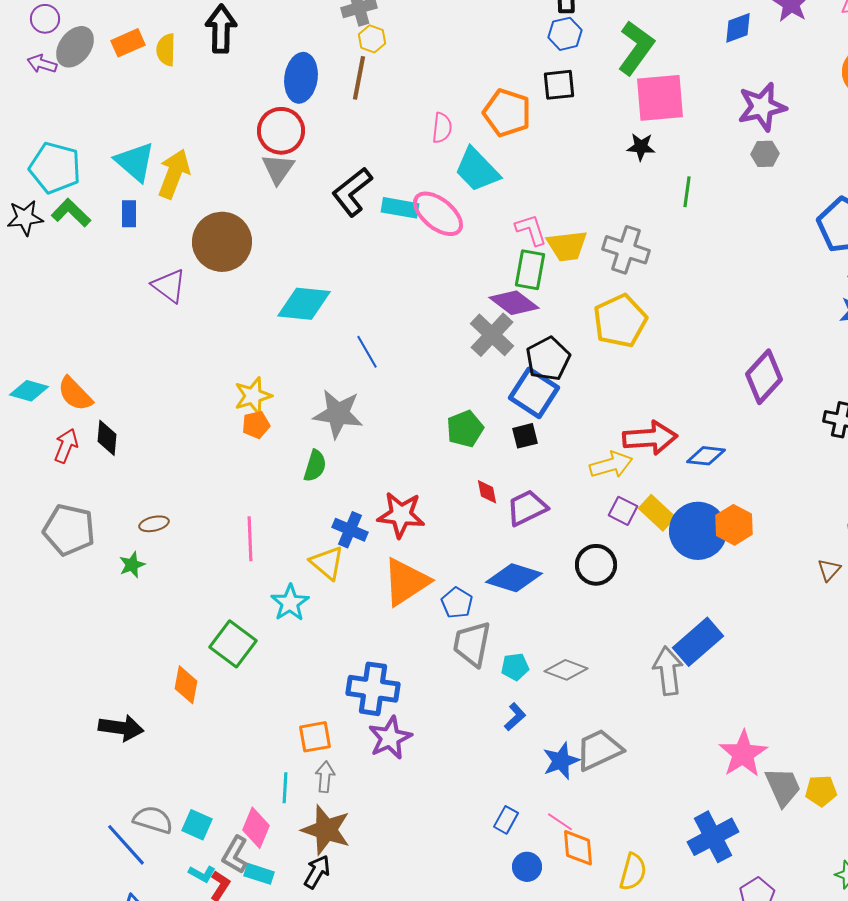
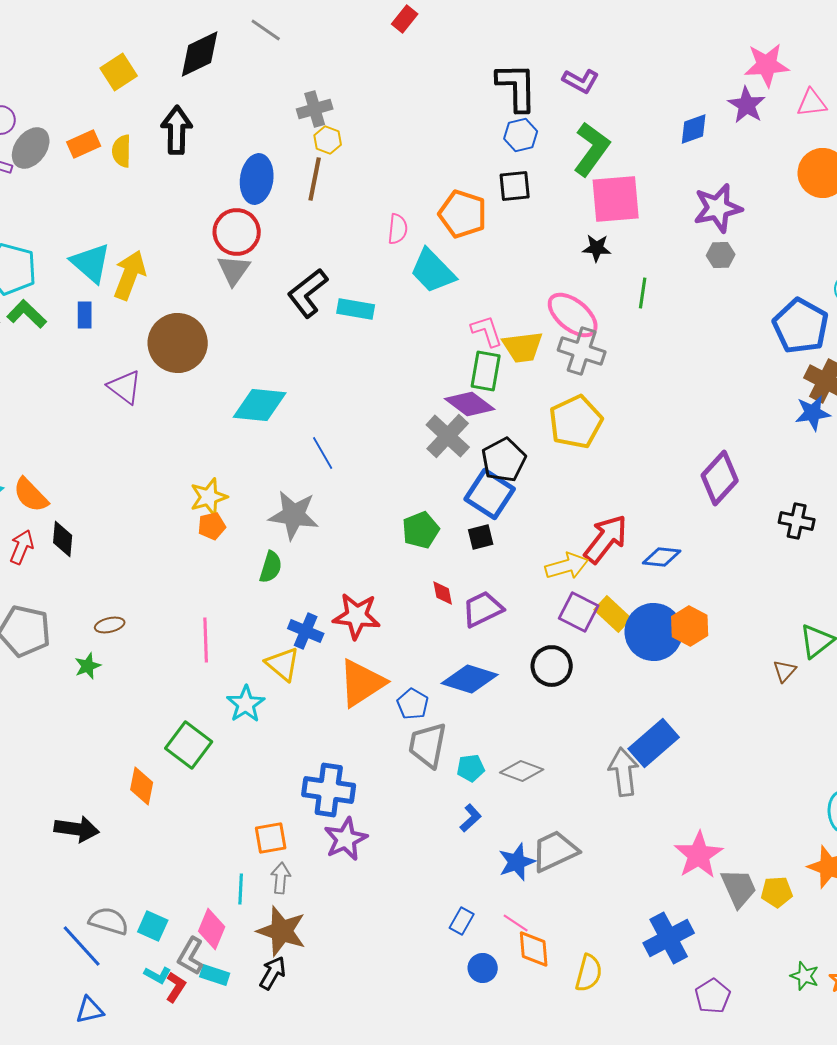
pink ellipse: (438, 214) -> (573, 315), moved
red arrow: (650, 438) -> (606, 539), turned -48
purple square: (623, 511) -> (579, 612), size x1.4

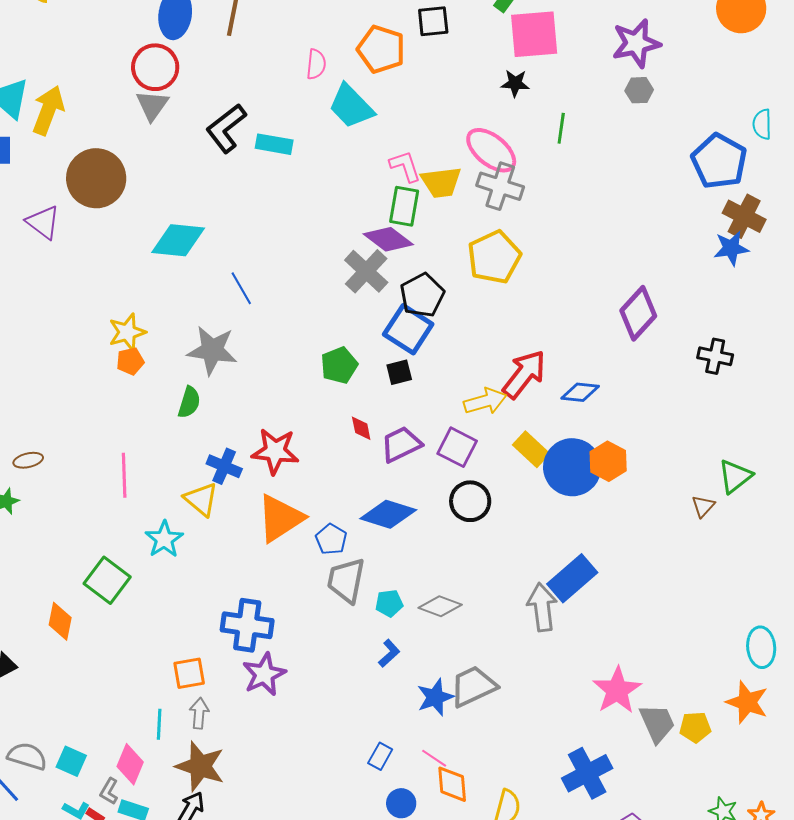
purple square: (579, 612) -> (457, 447), moved
gray L-shape: (191, 956) -> (109, 791), size x0.7

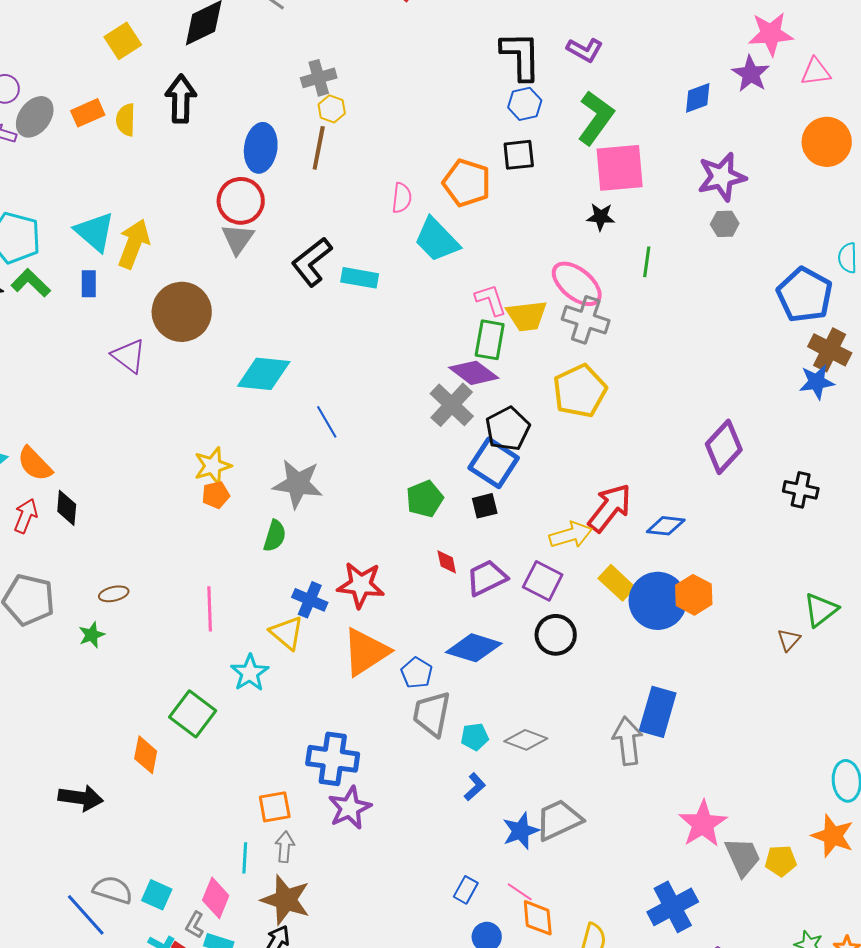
blue rectangle: (572, 578) -> (658, 712), turned -33

